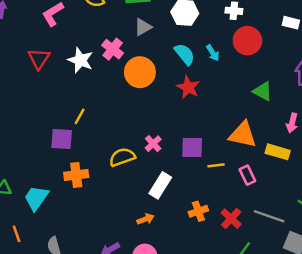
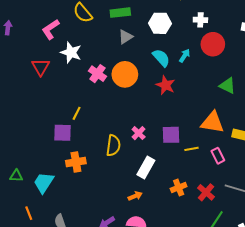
pink cross: (113, 49) -> (97, 74), moved
cyan arrow: (213, 53) -> (185, 56), turned -112
white star: (80, 60) -> (71, 53), moved
yellow semicircle: (122, 157) -> (113, 145), turned 120

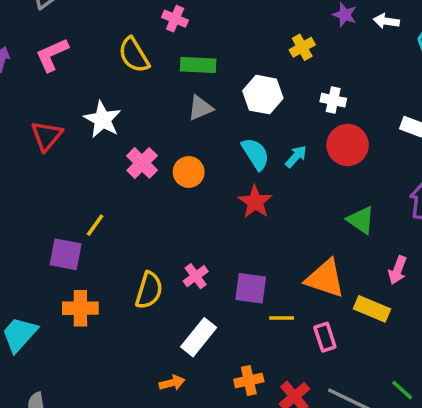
pink L-shape: (50, 29) -> (52, 55), moved
orange circle: (125, 74) -> (189, 172), size x0.7

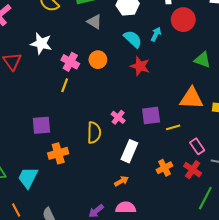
gray triangle: (200, 108) -> (94, 22), turned -49
yellow line: (95, 225) -> (65, 85), moved
pink rectangle: (325, 337) -> (197, 146), moved

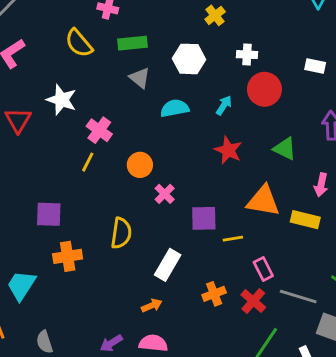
cyan semicircle: (133, 39) -> (175, 108), moved, turned -60
orange circle: (98, 60) -> (140, 165), moved
red star: (140, 66) -> (228, 150), moved
pink cross: (118, 117) -> (165, 194), moved

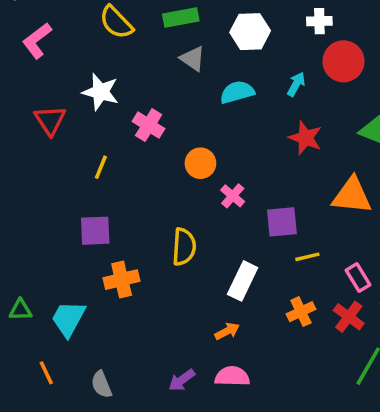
yellow line: (88, 162) -> (101, 167), moved
yellow line: (233, 239) -> (307, 257), moved

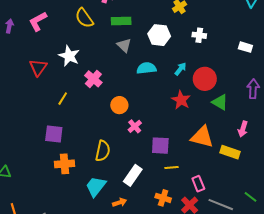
red circle: (343, 61) -> (205, 79), moved
orange cross: (301, 312) -> (163, 198), turned 35
cyan trapezoid: (68, 319) -> (96, 186), moved

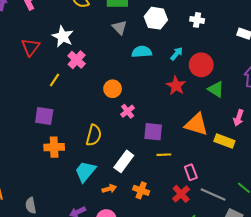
pink cross: (93, 79) -> (77, 60), moved
orange cross: (163, 198) -> (141, 190), moved

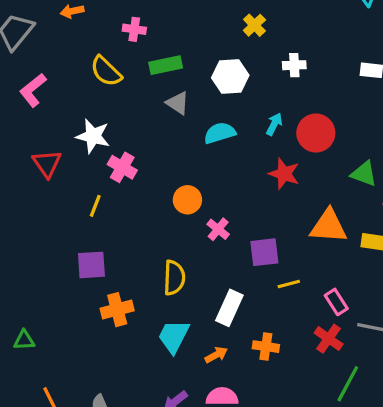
green triangle: (216, 89) -> (364, 174), moved

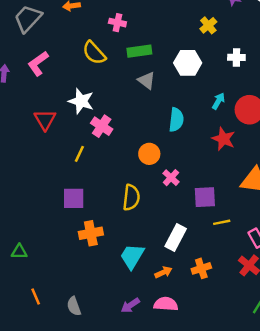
cyan semicircle: (220, 133) -> (176, 120), moved, turned 110
yellow semicircle: (174, 278) -> (131, 197), moved
orange cross: (266, 347) -> (201, 268), turned -30

